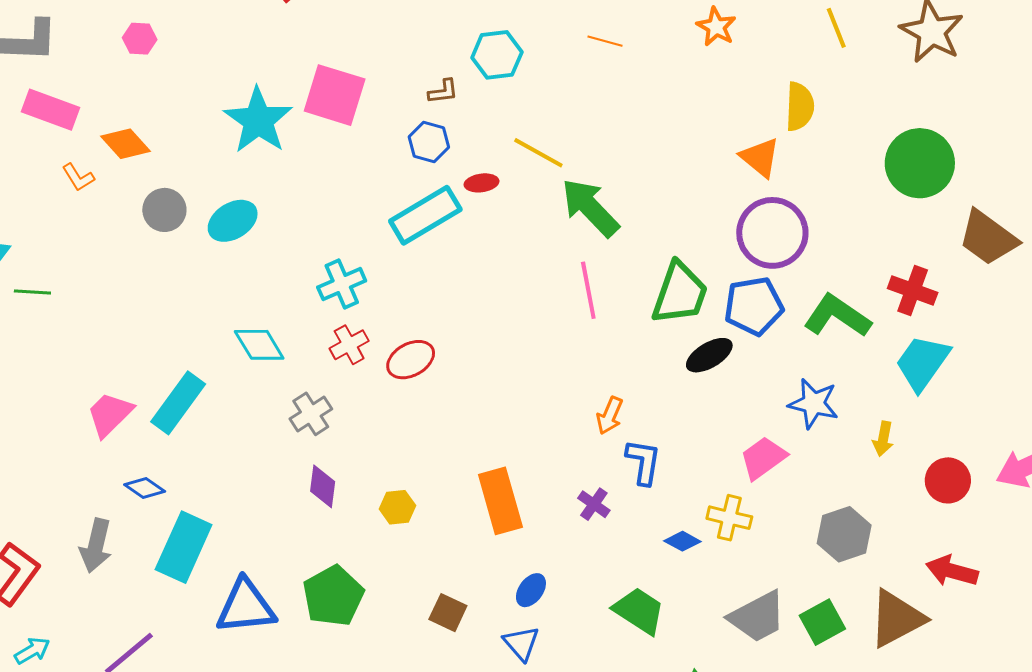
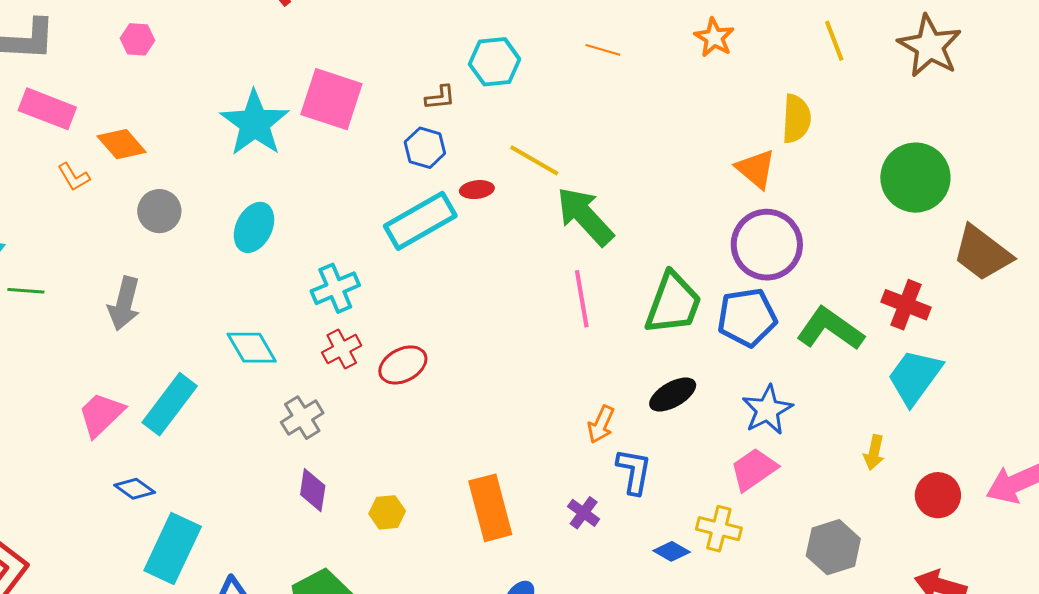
cyan ellipse: (233, 221) -> (254, 227), moved, turned -33
black ellipse: (709, 355) -> (673, 394), moved
blue star: (813, 404) -> (767, 410), moved, turned 30
gray arrow: (96, 546) -> (124, 304), moved

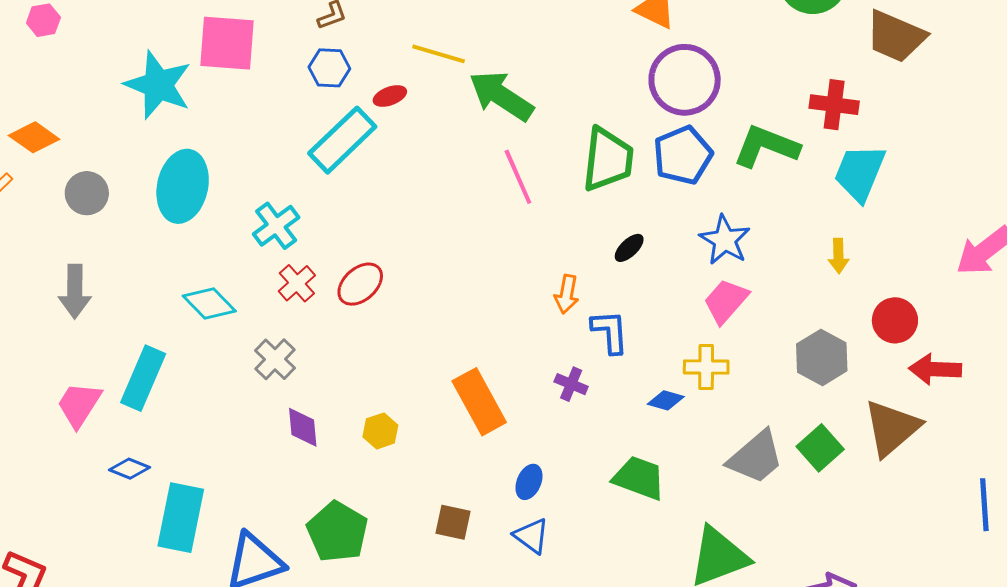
pink hexagon: (138, 39) -> (43, 20), moved
cyan ellipse: (254, 227) -> (183, 186), size x1.4
black ellipse: (673, 394) -> (629, 248), size x0.7
red circle: (938, 495) -> (895, 320), moved

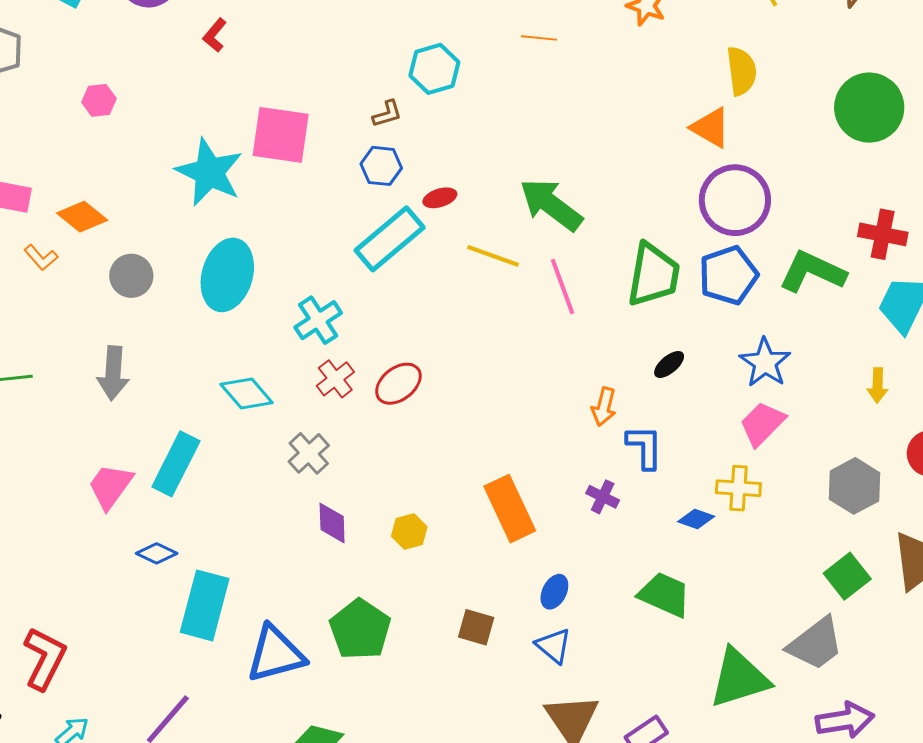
yellow line: (439, 54) -> (493, 256), moved
gray trapezoid: (756, 457) -> (815, 644), moved

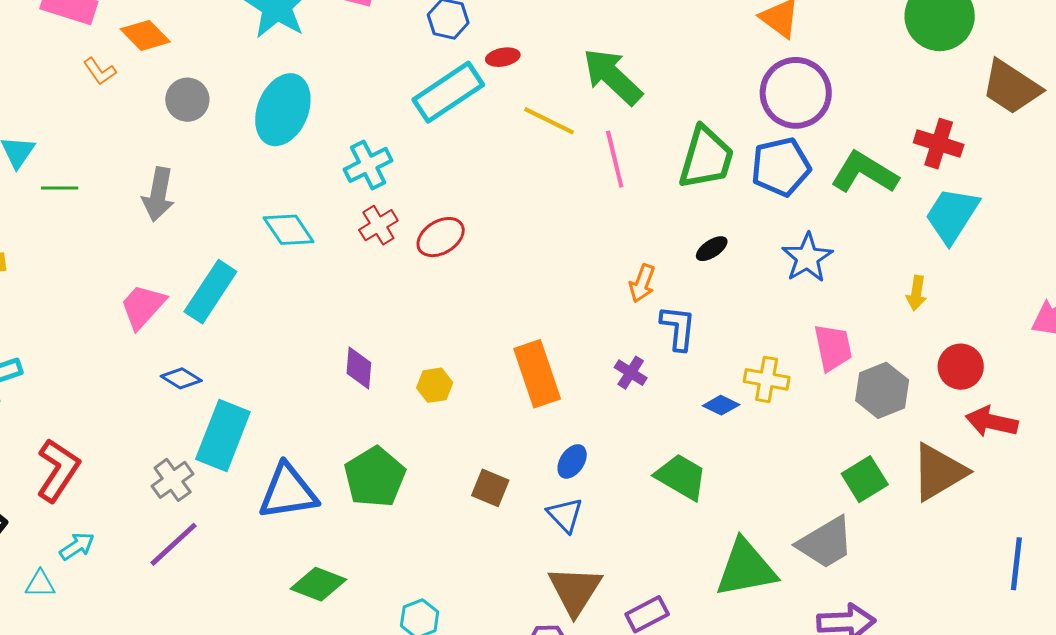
pink trapezoid: (762, 424) -> (833, 348), moved, turned 117
gray cross: (309, 453) -> (173, 480), moved

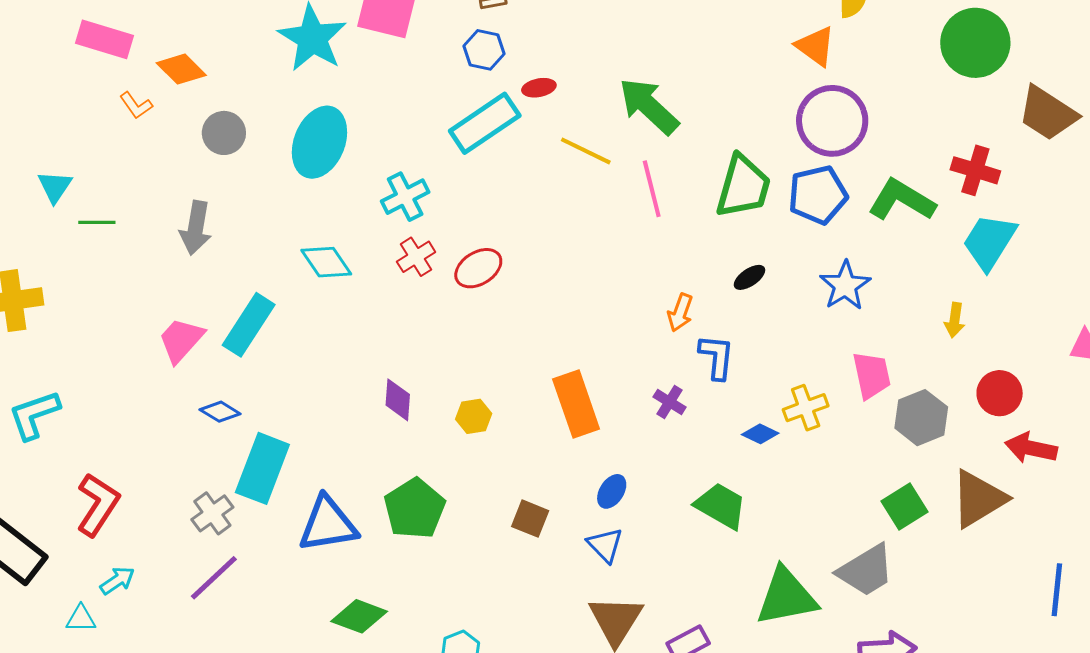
yellow cross: (767, 379) -> (806, 408), turned -30

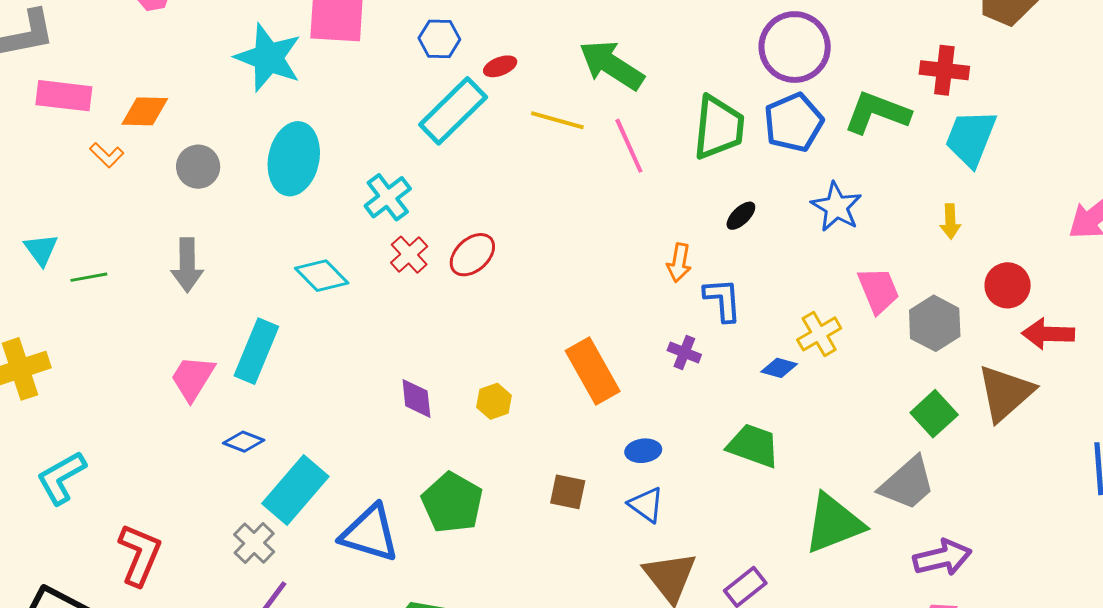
orange diamond: (181, 69) -> (145, 111), turned -33
cyan rectangle: (262, 468) -> (295, 490), turned 30
blue ellipse: (612, 491) -> (643, 451), turned 60
blue triangle: (328, 524) -> (370, 533), turned 36

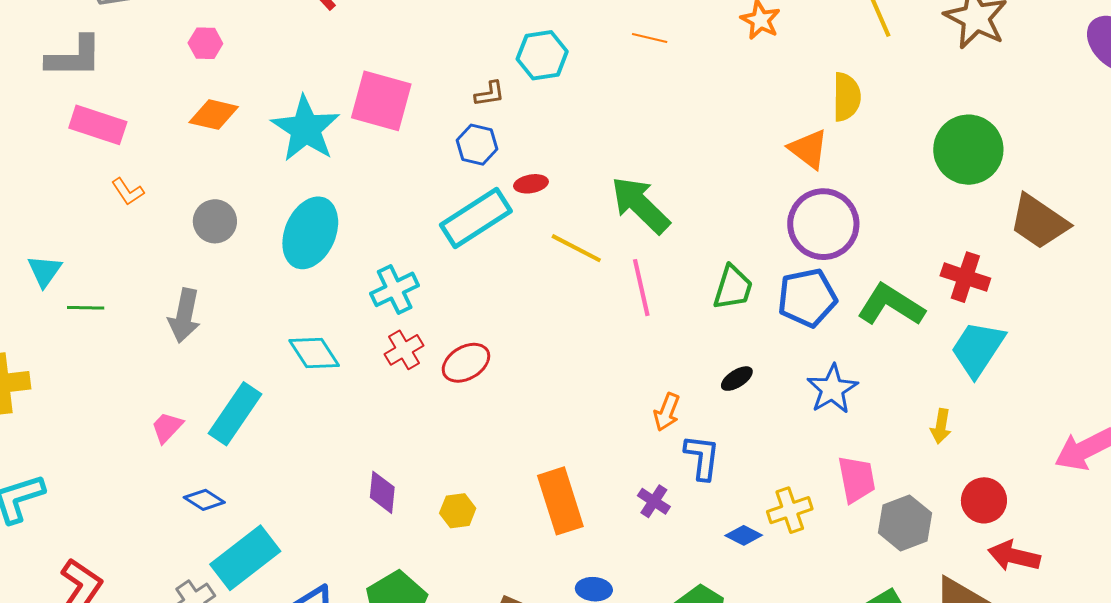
orange diamond: (145, 111) -> (214, 115), moved
green trapezoid: (719, 127) -> (733, 288), size x0.7
pink trapezoid: (193, 378) -> (167, 427), size x0.7

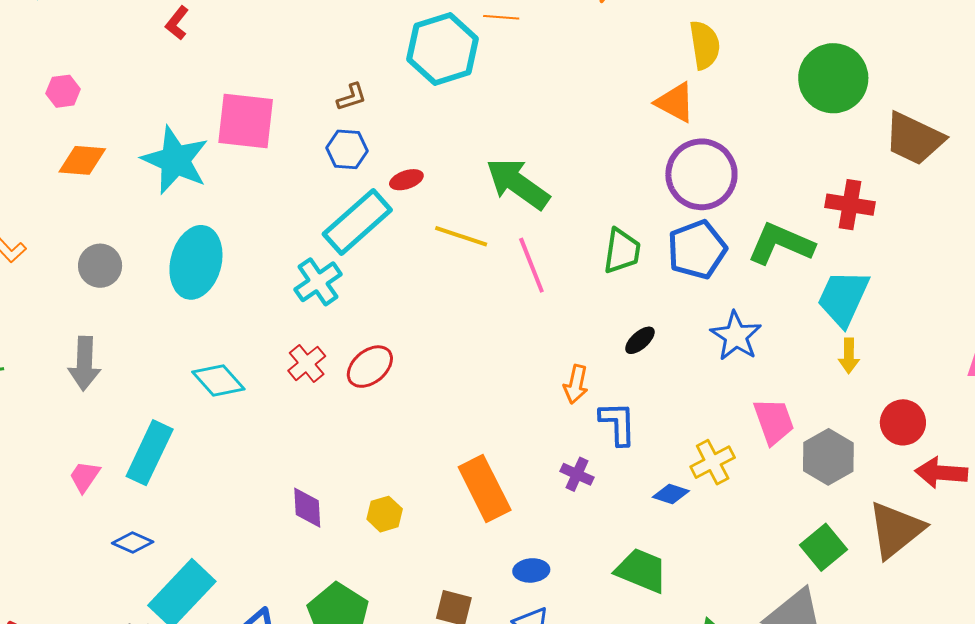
cyan hexagon: (542, 55) -> (443, 49), moved, size x1.4
cyan cross: (395, 289) -> (318, 282), moved
cyan trapezoid: (978, 349) -> (843, 298), moved

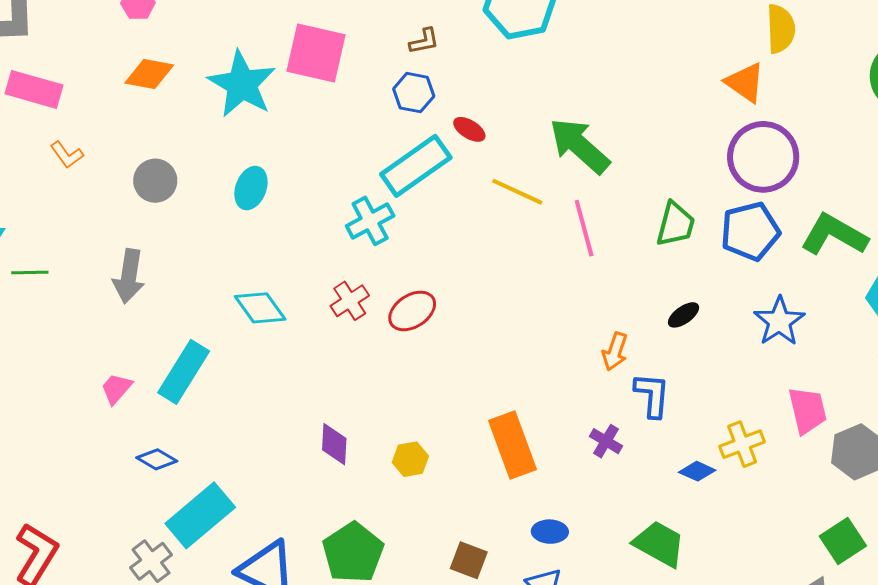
red ellipse: (406, 180) -> (469, 129), turned 44
cyan ellipse: (196, 262) -> (251, 188), size x0.6

